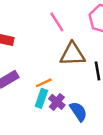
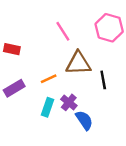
orange line: (44, 83) -> (49, 79), moved
purple cross: (57, 102) -> (69, 102), moved

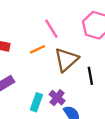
brown triangle: (78, 63) -> (66, 60), turned -40
orange line: (49, 79) -> (38, 49), moved

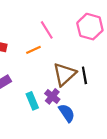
brown triangle: (66, 60) -> (64, 74), moved
cyan rectangle: (36, 102) -> (32, 101), turned -42

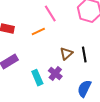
brown triangle: (64, 74) -> (66, 54), size x0.6
blue semicircle: (67, 113) -> (84, 89), moved, turned -120

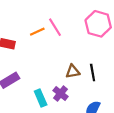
orange line: (38, 32) -> (37, 32), moved
brown triangle: (66, 54) -> (73, 71), turned 32

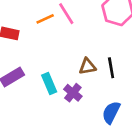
cyan rectangle: (41, 98) -> (49, 84), moved

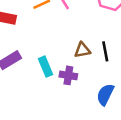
purple cross: (73, 93) -> (68, 75), turned -30

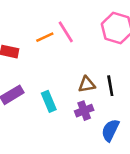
purple cross: (68, 75) -> (84, 111), moved, turned -30

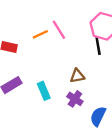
black line: (110, 86) -> (98, 46), moved
purple cross: (84, 111) -> (75, 99), turned -35

